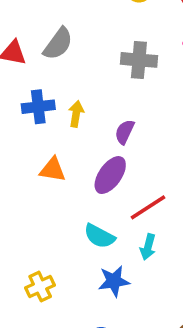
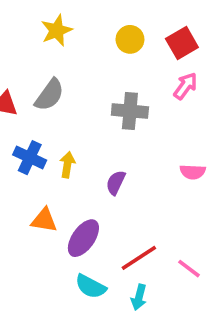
blue cross: (38, 107) -> (30, 158), turned 32
purple ellipse: (110, 175) -> (83, 238), moved

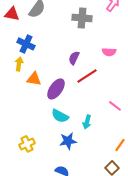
yellow arrow: (67, 165) -> (19, 64), moved
pink semicircle: (193, 172) -> (109, 52), moved
red line: (139, 258) -> (87, 76), moved

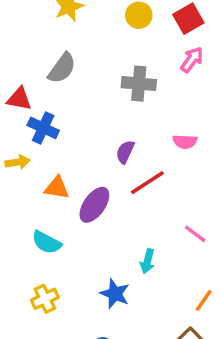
red triangle: (12, 14) -> (19, 99), moved
yellow arrow: (19, 64) -> (18, 162), moved, turned 72
cyan semicircle: (60, 116) -> (47, 242), moved
blue star: (68, 141) -> (115, 294), turned 30

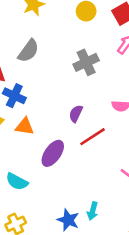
gray cross: (139, 84) -> (86, 62), turned -30
orange triangle: (57, 188) -> (25, 126), moved
cyan arrow: (147, 261) -> (92, 211), moved

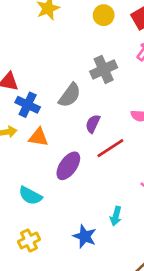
gray semicircle: (28, 51) -> (70, 95), moved
cyan arrow: (92, 211) -> (116, 216), moved

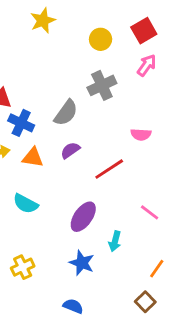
yellow circle: (104, 15) -> (101, 39), moved
purple semicircle: (93, 124) -> (70, 150), moved, turned 30
purple ellipse: (68, 166) -> (83, 217), moved
cyan semicircle: (30, 196) -> (26, 204), moved

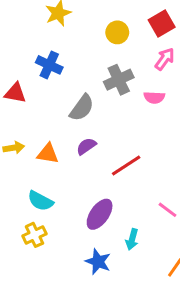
blue cross: (21, 123) -> (49, 65), moved
pink semicircle: (141, 134) -> (154, 97), moved
yellow cross: (23, 267) -> (34, 235), moved

